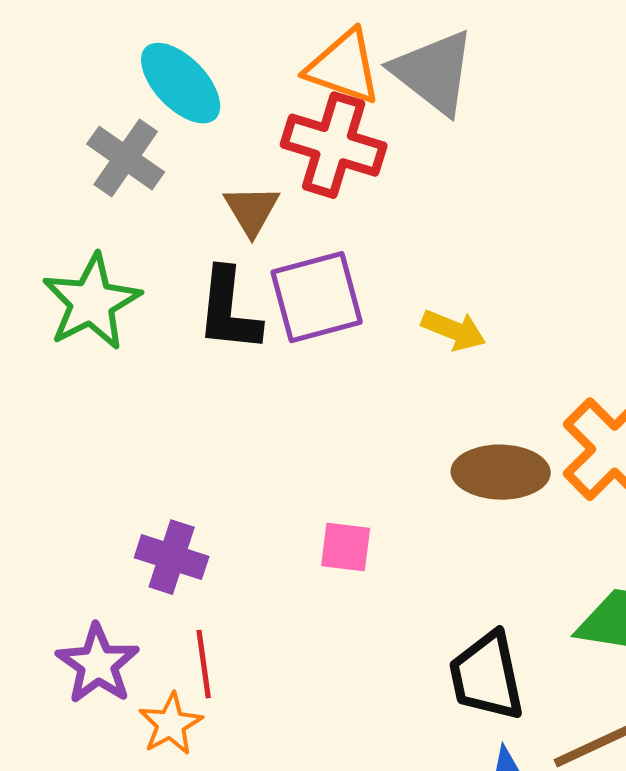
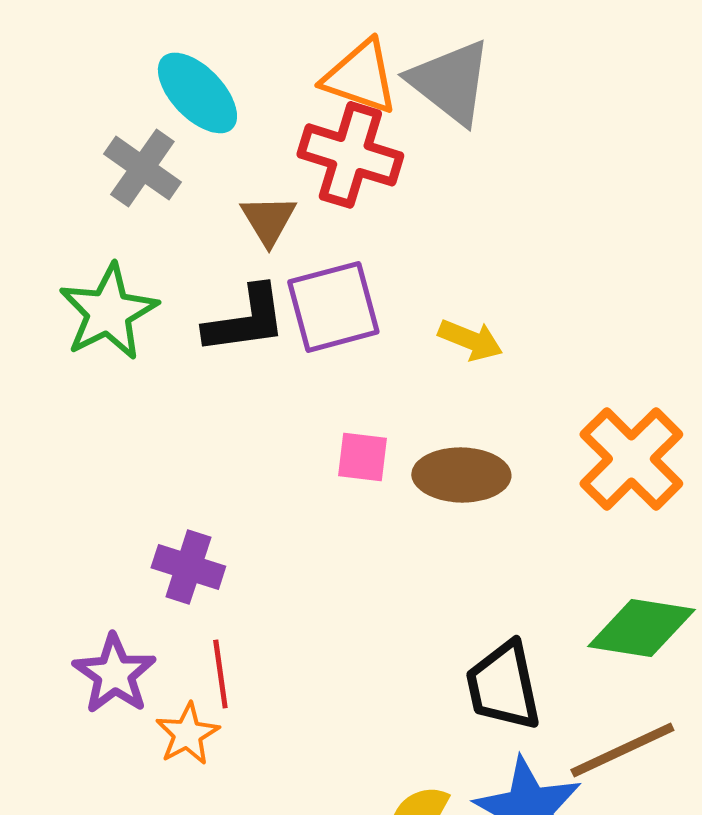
black L-shape: (229, 310) -> (245, 320), turned -104
brown ellipse: (501, 472) -> (461, 475), moved
pink square: (346, 547) -> (362, 457), moved

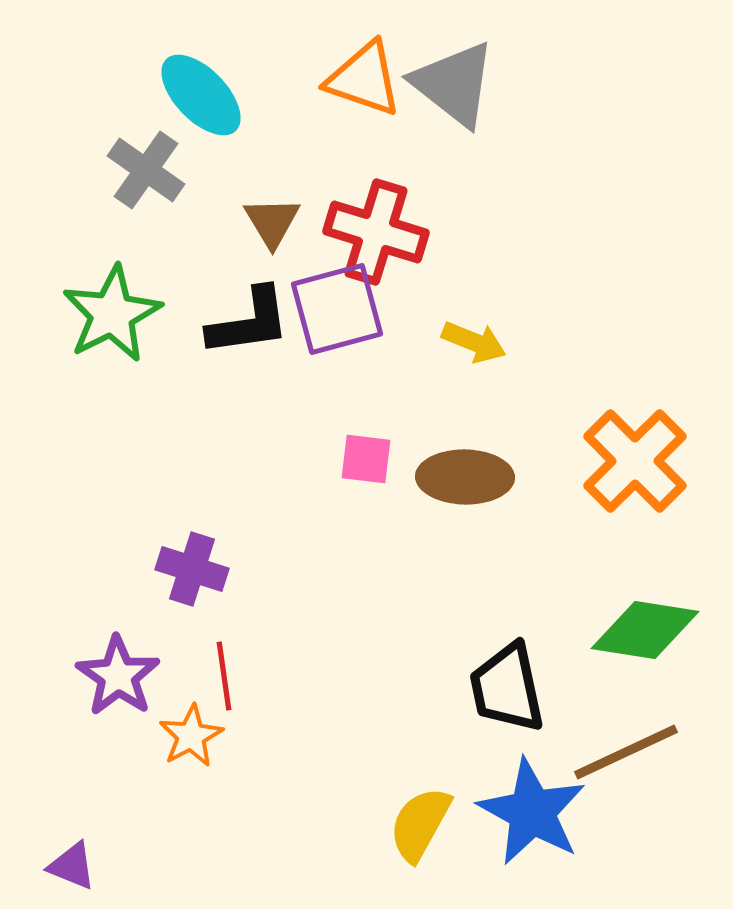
red cross: (350, 155) -> (376, 232), moved

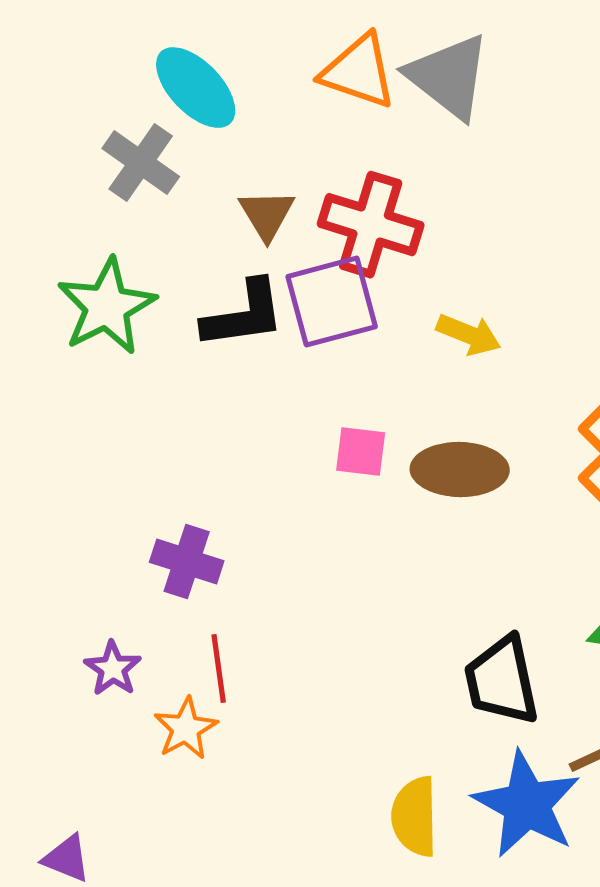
purple star: (118, 676) -> (113, 669), size x0.7
yellow semicircle: (420, 824) -> (415, 817), turned -30

